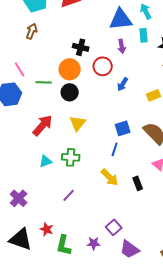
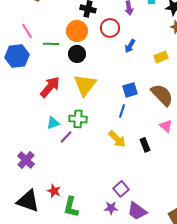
yellow triangle: (78, 123) -> (85, 85), size x1.4
purple line: (69, 195) -> (66, 137), moved
purple star: (94, 243) -> (111, 208), moved

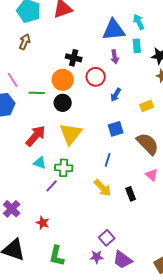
blue square: (130, 90) -> (116, 129), moved
cyan triangle: (53, 123) -> (40, 163), moved, turned 40
red star: (54, 191) -> (43, 223), moved

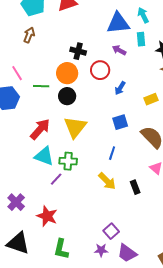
purple arrow: (115, 57) -> (119, 50), turned 128
cyan triangle: (40, 163) -> (44, 156), size x1.5
red star: (43, 223) -> (47, 216), size x1.5

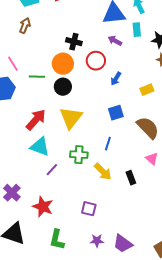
green cross: (68, 161) -> (79, 155), moved
purple square: (111, 231) -> (89, 209), moved, turned -35

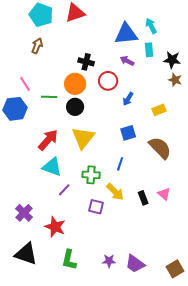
pink triangle: (152, 159) -> (164, 194), moved
purple square: (89, 209) -> (96, 207), moved

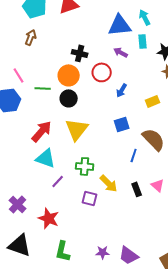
blue line: (120, 164) -> (134, 155), moved

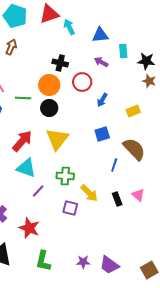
cyan arrow: (145, 17) -> (69, 27), moved
blue triangle: (120, 25) -> (100, 35), size x0.7

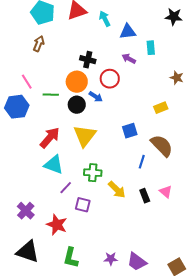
cyan arrow: (69, 27) -> (105, 19), moved
black star: (146, 61) -> (174, 17), moved
blue arrow: (102, 100) -> (96, 97), moved, turned -88
purple square: (70, 208) -> (83, 205), moved

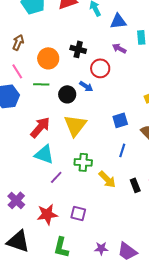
brown arrow: (39, 44) -> (18, 42), moved
orange circle: (77, 82) -> (48, 58), moved
blue line: (142, 162) -> (122, 150), moved
purple square: (83, 205) -> (78, 213), moved
red star: (57, 225) -> (47, 214), turned -30

